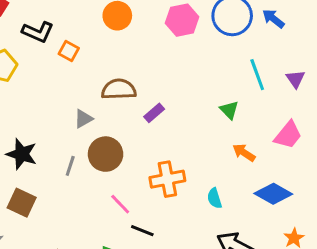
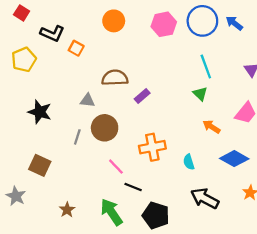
cyan line: (257, 75) -> (206, 66), moved
gray triangle: (83, 119) -> (88, 101), turned 35
black star: (22, 154) -> (40, 112), moved

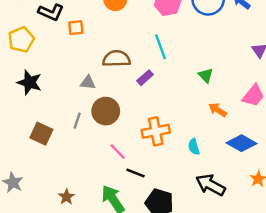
orange square: (76, 48) -> (76, 28), turned -35
cyan line: (206, 66) -> (160, 47), moved
black star: (40, 112) -> (30, 82), moved
brown square: (40, 165) -> (41, 134), moved

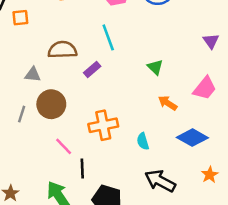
black line: (135, 173) -> (82, 169), turned 66

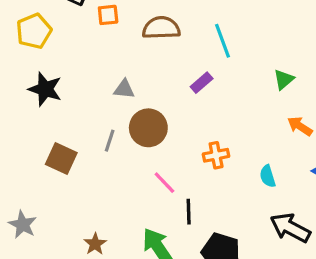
brown semicircle: (62, 50) -> (161, 28), moved
green triangle: (155, 67) -> (284, 79), turned 35
orange cross: (103, 125) -> (216, 155), size x0.7

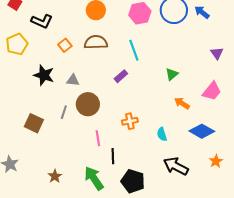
orange square: (108, 15) -> (65, 45), moved, turned -32
black star: (45, 89) -> (44, 75), moved
pink line: (164, 183) -> (98, 138), turned 35

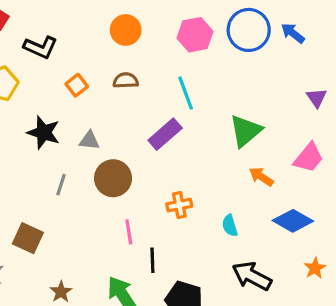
brown semicircle: (96, 42) -> (126, 80), size x0.7
green triangle: (172, 74) -> (246, 131), size x1.6
purple rectangle: (121, 76) -> (165, 134), size x1.5
gray line: (64, 112) -> (61, 185), moved
brown square: (34, 123) -> (28, 238), moved

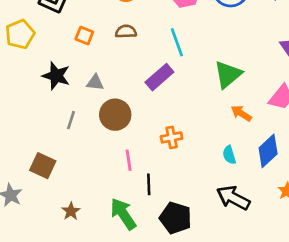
orange square: (77, 85) -> (84, 36), turned -30
blue diamond: (293, 221) -> (268, 151), turned -72
cyan semicircle: (230, 226) -> (229, 155), moved

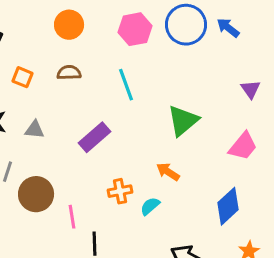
purple rectangle: (159, 77) -> (95, 137), moved
orange arrow: (241, 113) -> (168, 172), moved
brown circle: (115, 115) -> (36, 194), moved
cyan semicircle: (229, 155) -> (150, 206), moved, turned 66

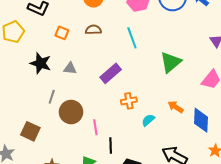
orange arrow: (168, 172) -> (176, 107), moved
orange cross: (120, 191) -> (129, 101), moved
blue diamond: (228, 206) -> (201, 120), turned -45

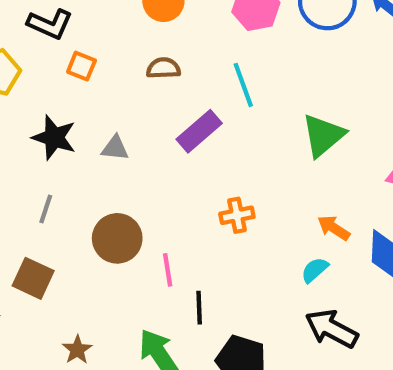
orange square: (62, 33) -> (81, 66), moved
purple rectangle: (111, 73) -> (199, 131), moved
gray line: (52, 97) -> (46, 209), moved
cyan semicircle: (148, 120) -> (315, 270), moved

